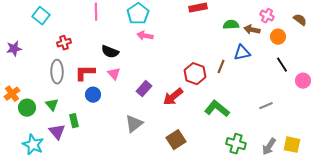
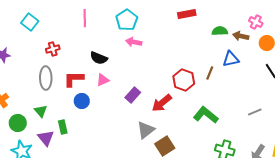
pink triangle: (114, 74) -> (103, 80), turned 48
green circle: (27, 108) -> (18, 123), moved
gray triangle: (134, 124) -> (146, 130), moved

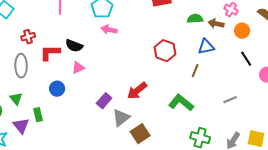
brown line: (210, 73) -> (195, 71), moved
red L-shape: (74, 79) -> (50, 53), moved
red hexagon: (184, 80) -> (165, 51), moved
purple rectangle: (133, 95) -> (104, 101), moved

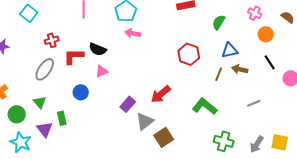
green semicircle: (195, 19) -> (219, 22), turned -56
brown arrow: (216, 24) -> (240, 69), moved
gray ellipse: (21, 66) -> (45, 69), turned 35

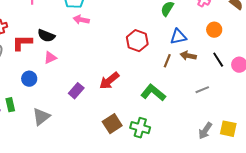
orange circle: (266, 34) -> (214, 30), moved
black line: (270, 62) -> (218, 60), moved
gray triangle: (145, 121) -> (41, 117), moved
green cross: (224, 141) -> (140, 128), moved

